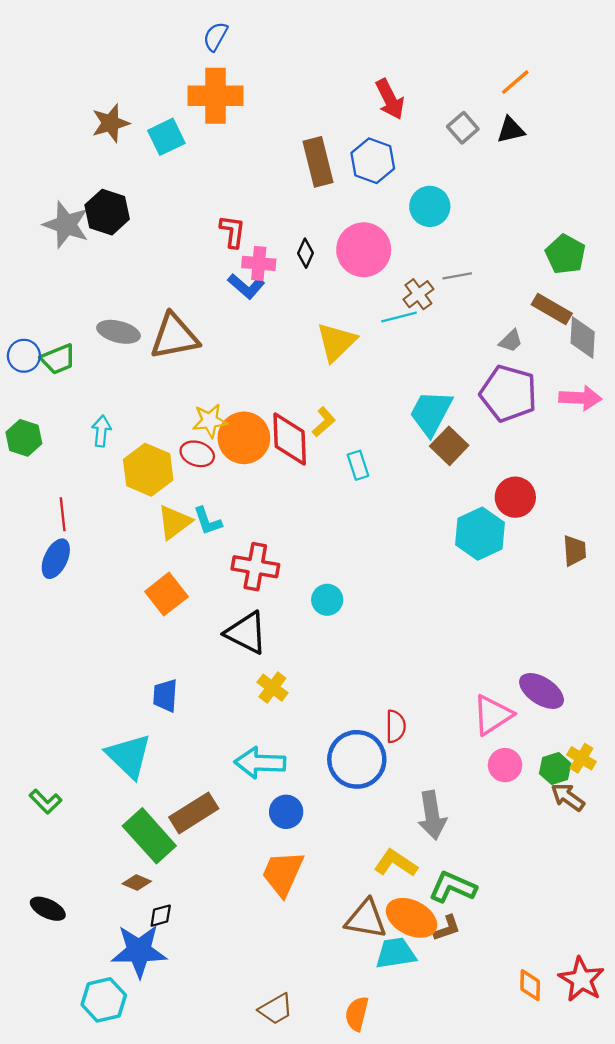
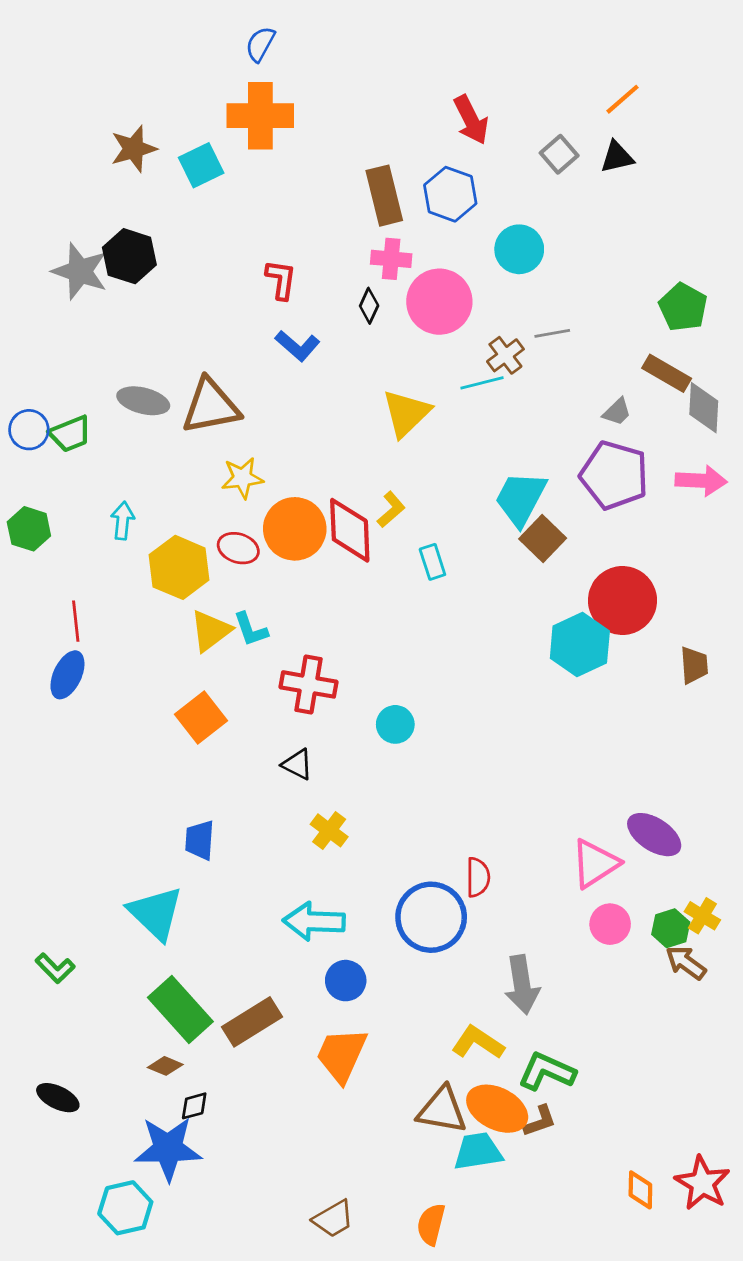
pink cross: (259, 263) -> (391, 259), moved
yellow star: (210, 421) -> (242, 478), moved
red circle: (515, 497) -> (622, 600), size x1.4
black triangle: (246, 633) -> (297, 764), size x0.6
brown rectangle: (194, 813) -> (252, 1022), moved

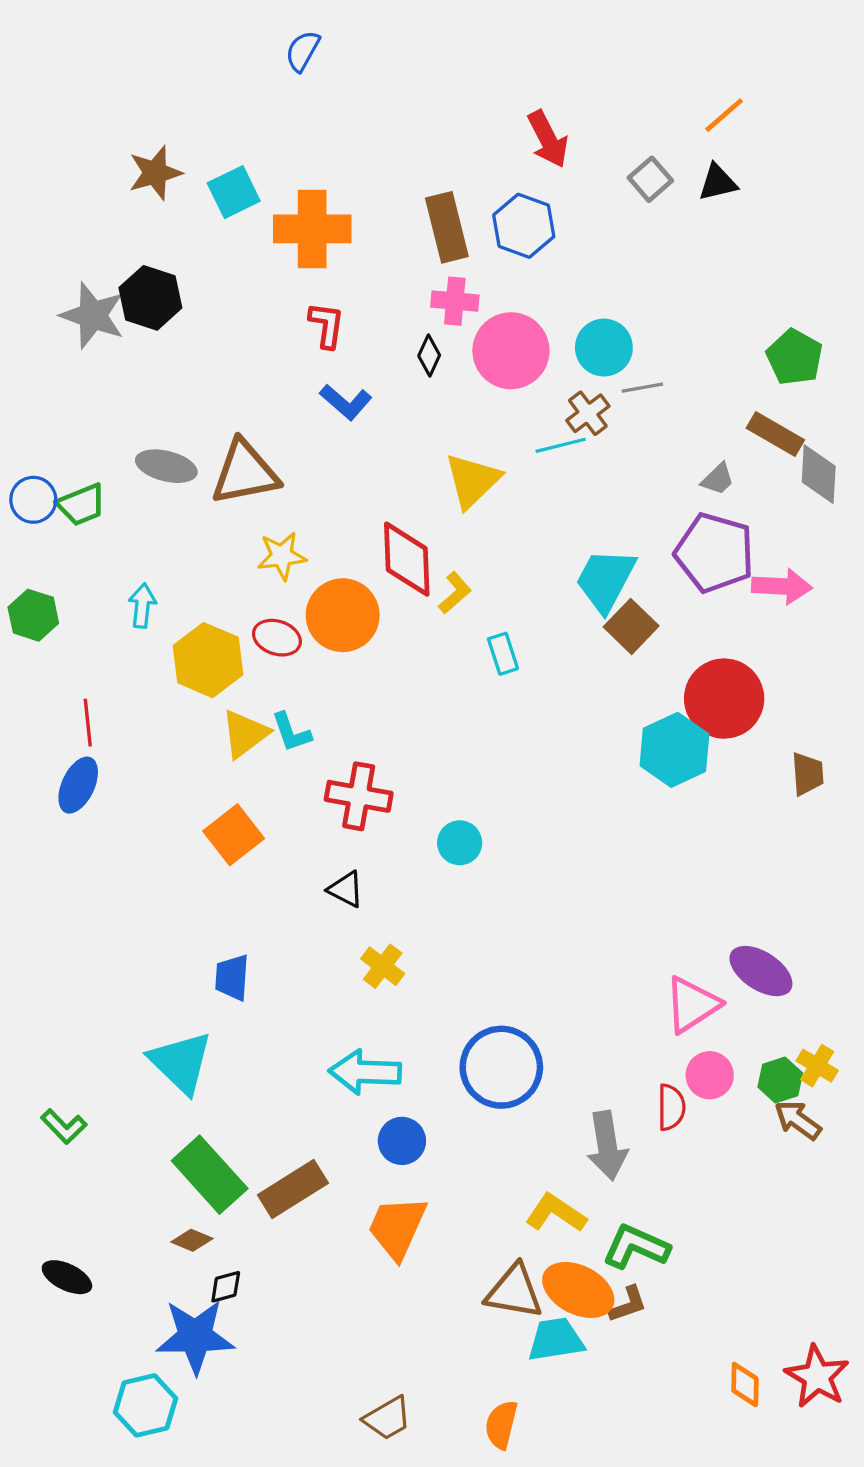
orange cross: (260, 116) -> (312, 229), moved
cyan circle: (519, 249) -> (604, 348), moved
pink arrow: (701, 481) -> (782, 586), moved
red diamond: (350, 530) -> (407, 559), moved
red semicircle: (478, 877) -> (671, 1107), moved

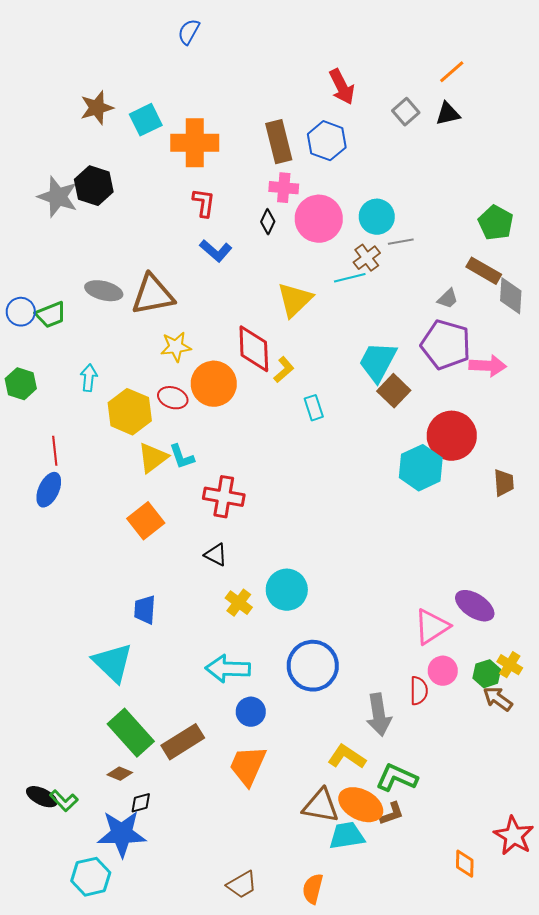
cyan circle: (460, 843) -> (287, 590), moved, size x1.5
green L-shape: (64, 1126) -> (64, 801), moved
red star: (817, 1377) -> (514, 836), moved

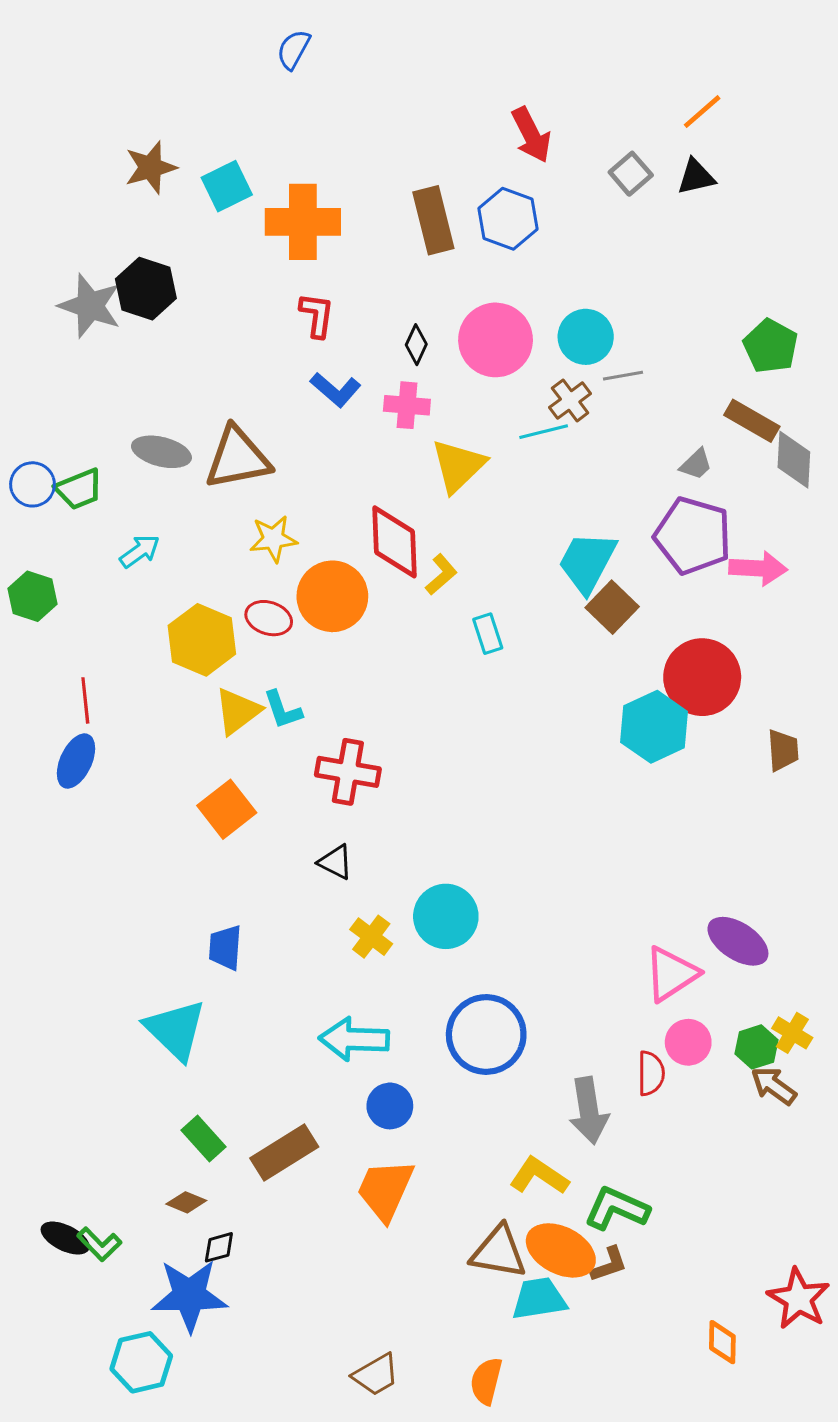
pink cross: (284, 188) -> (407, 405), moved
cyan arrow: (89, 378) -> (140, 551), moved, turned 48
green rectangle: (131, 733) -> (203, 1139), size x0.6

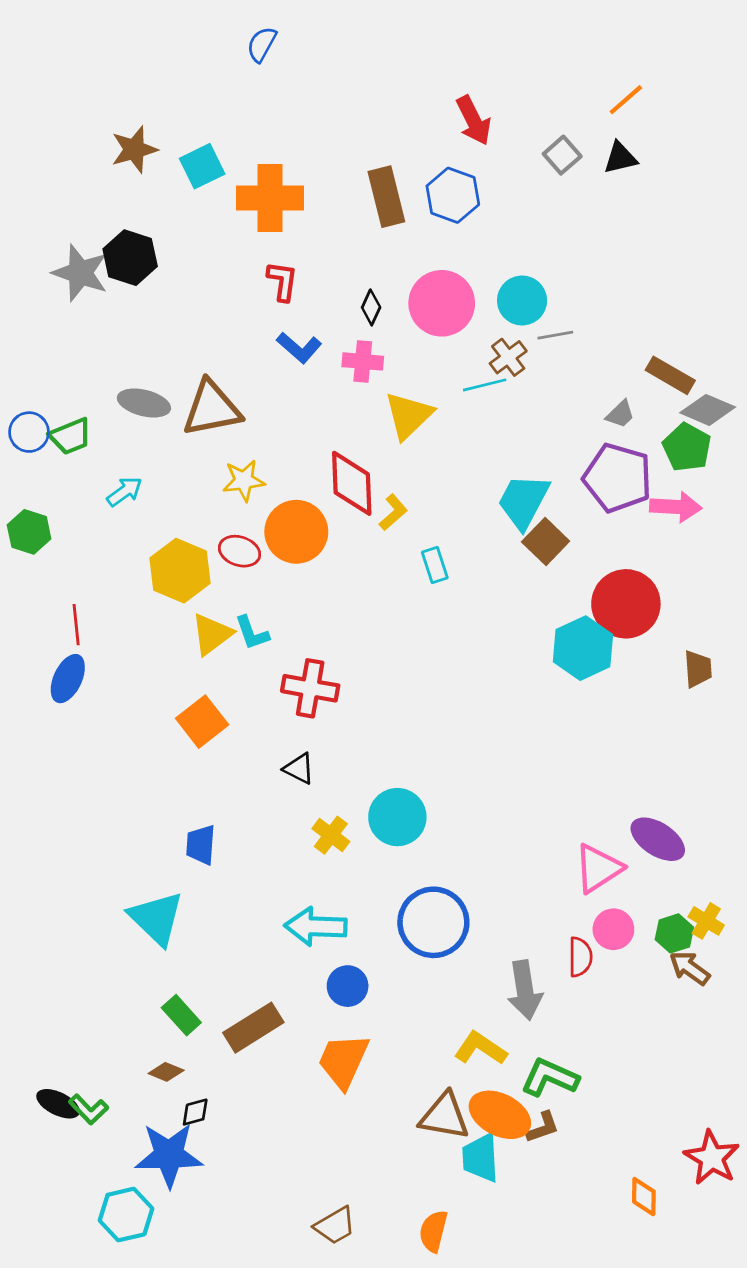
green pentagon: (771, 346) -> (687, 447), moved
gray diamond: (794, 460) -> (708, 410), turned -70
cyan trapezoid: (539, 1299) -> (480, 1158), turned -84

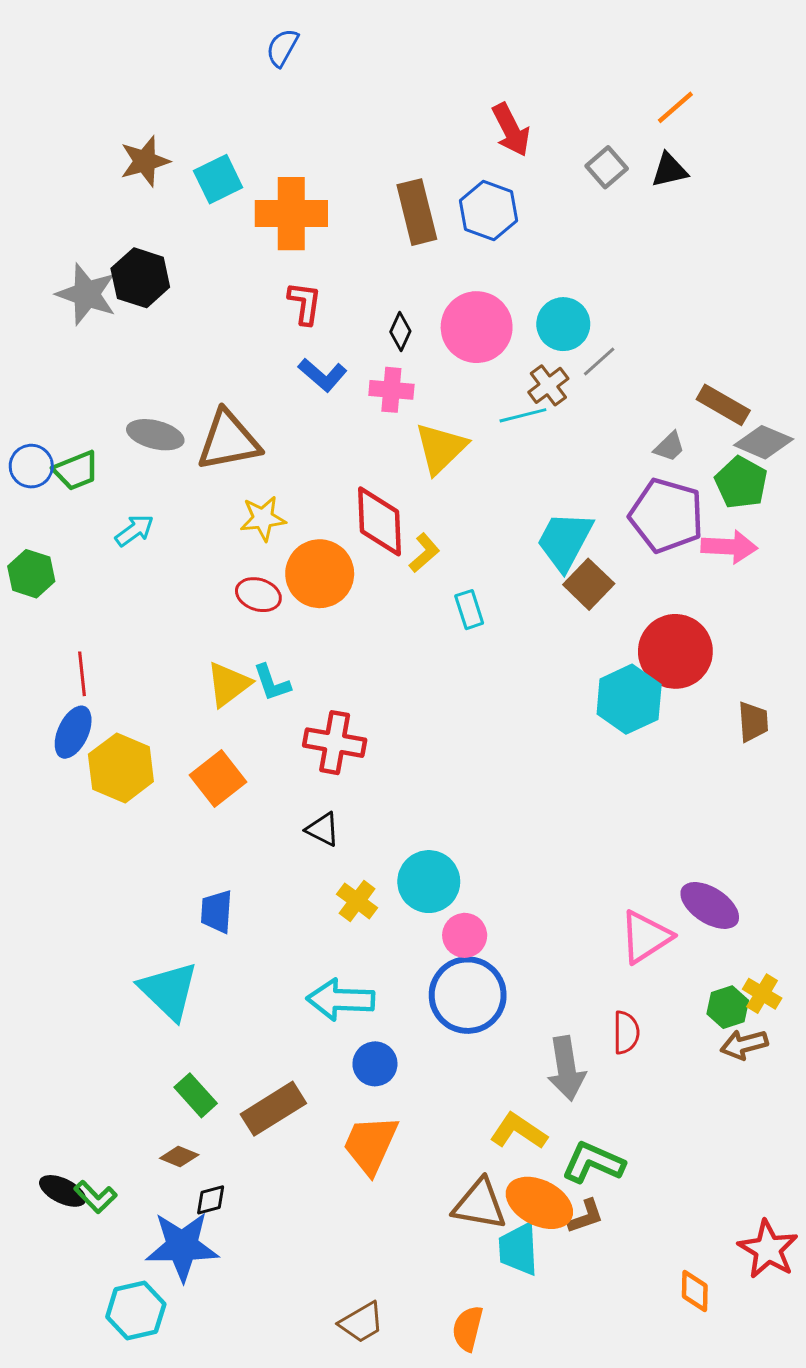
gray line: (555, 335) -> (599, 361), turned -32
yellow hexagon: (180, 571) -> (121, 768), moved
pink circle: (613, 929) -> (465, 935), moved
brown arrow: (690, 968) -> (744, 1044), turned -51

